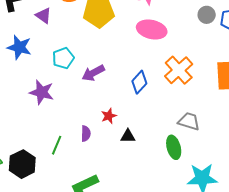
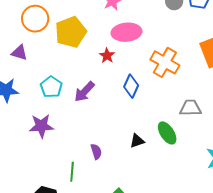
red star: (109, 116) -> (107, 56), moved
green ellipse: (174, 147) -> (167, 133), moved

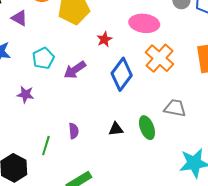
pink ellipse: (126, 32) -> (144, 23), moved
blue diamond: (131, 86) -> (122, 74), size x1.4
purple star: (41, 126) -> (25, 94), size x0.7

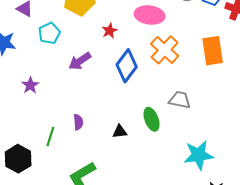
cyan pentagon: (43, 58) -> (49, 33), moved
purple star: (25, 94) -> (30, 85), turned 30
black triangle: (116, 129) -> (120, 132), moved

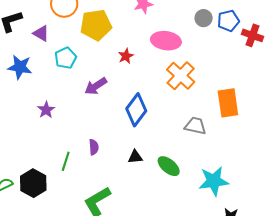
orange rectangle: (213, 51) -> (228, 103), moved
blue diamond: (127, 66) -> (136, 110), moved
green ellipse: (152, 119) -> (169, 166), moved, turned -30

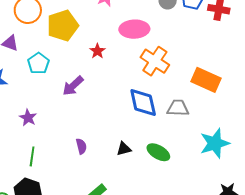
orange rectangle: (228, 103) -> (206, 80), turned -48
blue diamond: (136, 110) -> (143, 103), moved, turned -40
green line: (66, 161) -> (32, 156), moved
cyan star: (214, 181) -> (215, 143), moved

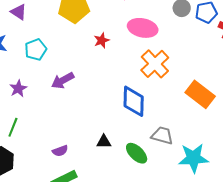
cyan pentagon: (38, 63) -> (36, 50), moved
purple arrow: (73, 86) -> (63, 81), moved
gray trapezoid: (178, 108) -> (162, 136), moved
purple semicircle: (81, 146) -> (60, 151), moved, turned 70

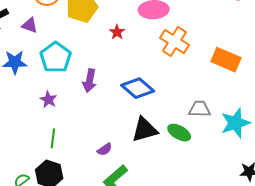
cyan pentagon: (36, 50) -> (56, 57), size x1.4
purple arrow: (63, 81) -> (89, 81), turned -35
blue diamond: (134, 101) -> (138, 88), moved, turned -36
black triangle: (104, 142) -> (145, 130), size x1.8

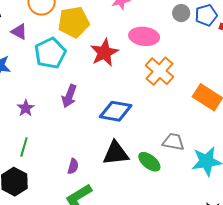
red star: (117, 32) -> (104, 53), size x1.8
cyan pentagon: (56, 57) -> (50, 53), moved
blue diamond: (138, 88) -> (116, 111), turned -40
purple semicircle: (105, 149) -> (73, 166), turned -49

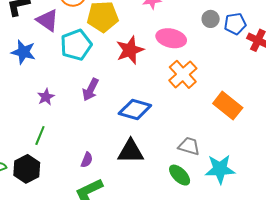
purple triangle: (19, 32) -> (47, 20), size x1.4
green ellipse: (149, 162) -> (180, 175), moved

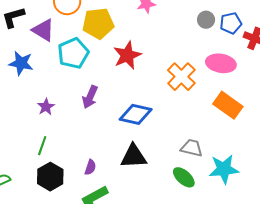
pink ellipse: (171, 38) -> (221, 63), moved
black hexagon: (27, 169) -> (50, 177), moved

